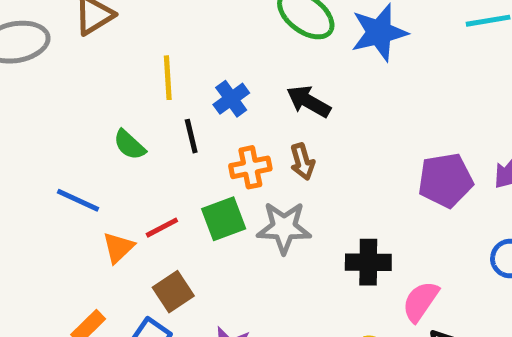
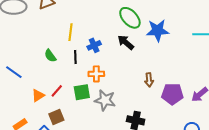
black arrow: (309, 101) -> (126, 42), moved
brown arrow: (302, 162) -> (149, 80), moved
blue line: (78, 200) -> (14, 72), moved
red line: (162, 228) -> (57, 91), turned -32

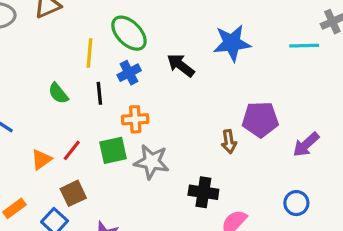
green ellipse: (130, 18) -> (129, 33), moved
brown arrow: (149, 80) -> (229, 142), moved
purple pentagon: (172, 94) -> (260, 119), moved

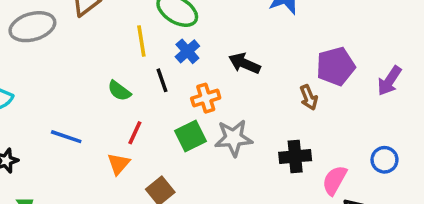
black arrow: (181, 65) -> (245, 63), moved
red line: (72, 150) -> (135, 133), moved
blue circle: (296, 203) -> (384, 160), moved

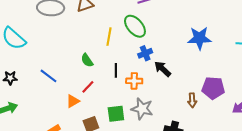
blue cross: (187, 51) -> (145, 53), moved
black line: (162, 80) -> (116, 70), moved
green square: (191, 136) -> (116, 114), moved

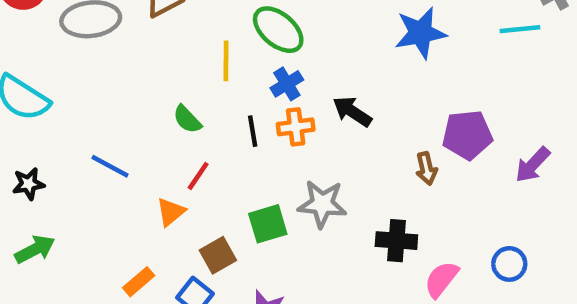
blue cross: (145, 53) -> (287, 84), moved
orange cross: (134, 81) -> (296, 127), moved

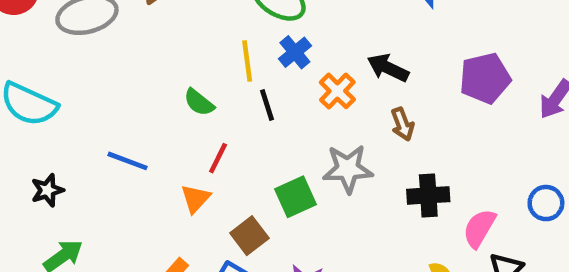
yellow line: (226, 61) -> (247, 61), moved
black arrow: (352, 111) -> (388, 68), moved
orange cross: (296, 127) -> (337, 91), moved, turned -30
brown arrow: (426, 168) -> (402, 124), moved

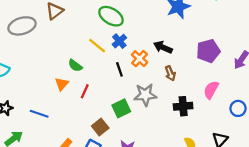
yellow line: (247, 61) -> (97, 46), turned -42
black line: (267, 105) -> (119, 69), moved
blue line: (127, 161) -> (39, 114), moved
orange triangle: (195, 198) -> (62, 84), moved
pink semicircle: (479, 228) -> (211, 90), moved

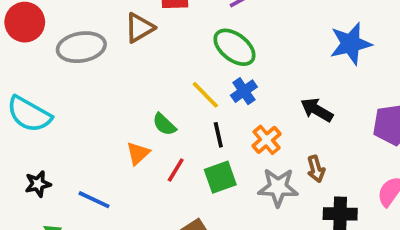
orange cross: (140, 59) -> (267, 140), moved
black line: (119, 69) -> (218, 135), moved
brown arrow: (170, 73) -> (316, 169), moved
green square: (121, 108) -> (220, 177), moved

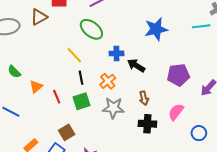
blue cross: (244, 91) -> (116, 53), moved, turned 32
green semicircle: (164, 124) -> (14, 72), moved
brown arrow: (316, 169) -> (144, 98), moved
red line: (176, 170) -> (57, 97), turned -56

